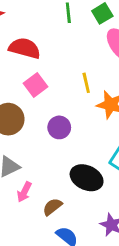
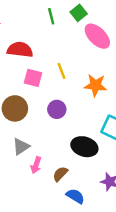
yellow line: (86, 83) -> (61, 71), moved
pink square: (36, 85) -> (33, 78), turned -30

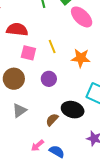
pink arrow: (36, 165) -> (37, 146), moved, turned 32
brown semicircle: (60, 174) -> (52, 120), moved
blue semicircle: (75, 196) -> (57, 151), moved

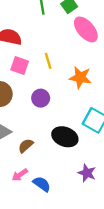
brown semicircle: (52, 120) -> (26, 146), moved

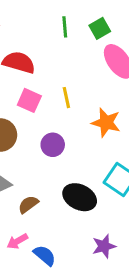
purple star: (87, 173) -> (104, 246), turned 30

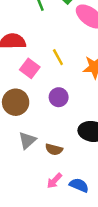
pink square: (29, 100) -> (30, 68), turned 30
brown semicircle: (28, 204) -> (54, 149), turned -112

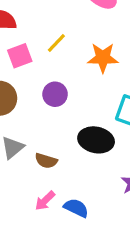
yellow line: (58, 57) -> (56, 43), turned 70
pink square: (30, 68) -> (20, 56), turned 30

